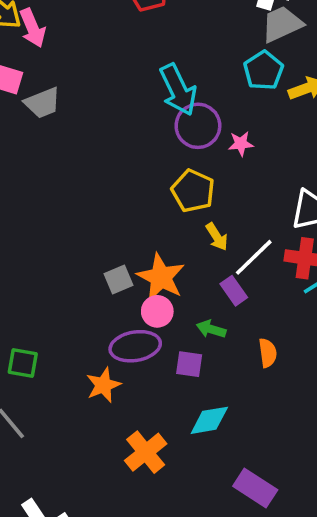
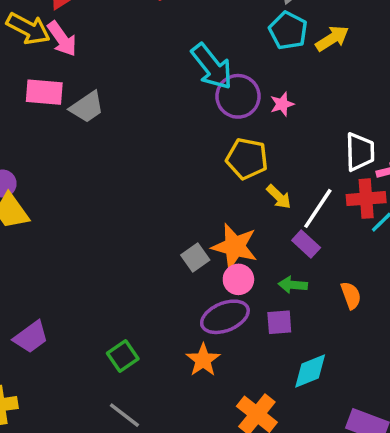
green square: (23, 363) -> (123, 356), turned -32

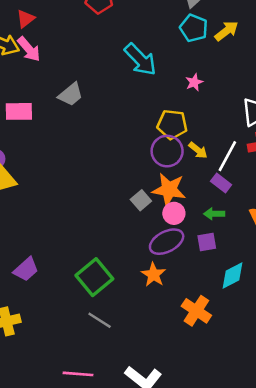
pink rectangle: (44, 92) -> (19, 111), moved
purple circle: (238, 96) -> (167, 151), moved
gray trapezoid: (87, 107) -> (71, 95), moved
green square: (123, 356) -> (94, 277), size x1.6

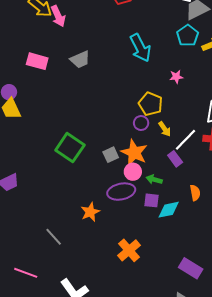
purple circle: (167, 151) -> (141, 123), size x0.6
green arrow: (214, 214) -> (154, 179), moved
orange star: (153, 275) -> (90, 212), moved
cyan diamond: (232, 276) -> (169, 210), moved
green square: (94, 277) -> (70, 148), moved, turned -32

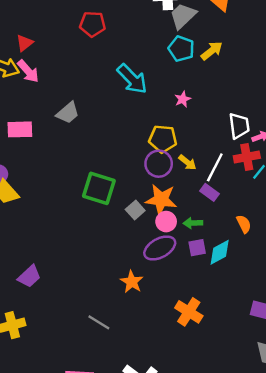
purple circle: (141, 123) -> (159, 164), size x1.5
green square: (70, 148) -> (99, 188), moved

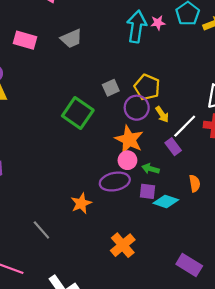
cyan arrow: (132, 79) -> (137, 26), turned -144
pink star: (183, 99) -> (158, 23), moved
gray square: (135, 210) -> (111, 88), moved
cyan diamond: (220, 252) -> (166, 202), turned 30

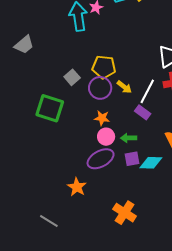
orange star: (129, 140) -> (102, 118), size x0.6

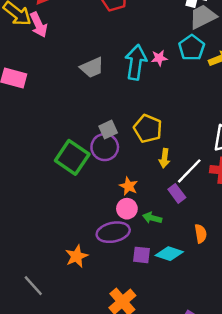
gray trapezoid: (24, 45) -> (92, 67), moved
yellow arrow: (124, 87) -> (164, 158), turned 42
purple circle: (100, 88) -> (105, 147), moved
purple square: (132, 159) -> (141, 255), moved

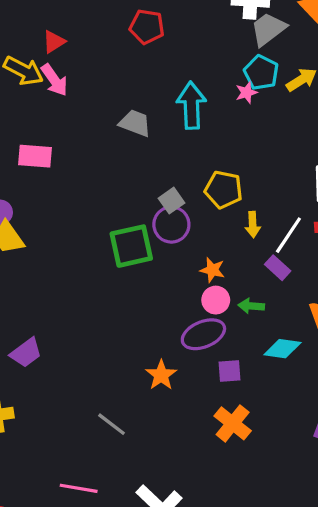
pink star: (159, 58) -> (246, 93), moved
gray trapezoid: (92, 67) -> (135, 123), turned -125
green square: (72, 157) -> (131, 246), turned -36
purple square: (141, 255) -> (230, 371), moved

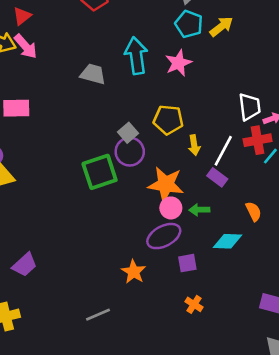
pink star: (246, 93) -> (178, 63), moved, size x1.5
orange star: (212, 270) -> (166, 184), size x1.8
orange cross: (233, 423) -> (194, 304), size x0.6
gray line: (112, 424) -> (98, 315), turned -55

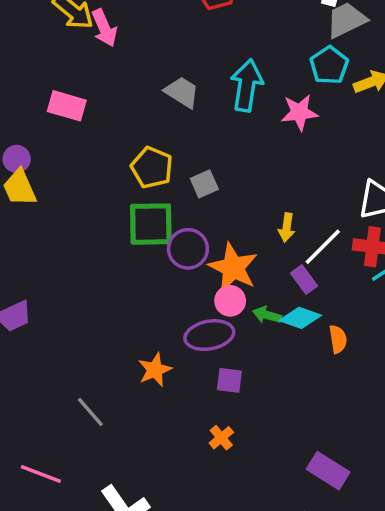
yellow pentagon: (168, 120) -> (152, 168), moved
purple circle: (130, 152) -> (188, 249), moved
cyan diamond: (228, 241) -> (300, 318), moved
gray line: (98, 315) -> (90, 412), turned 55

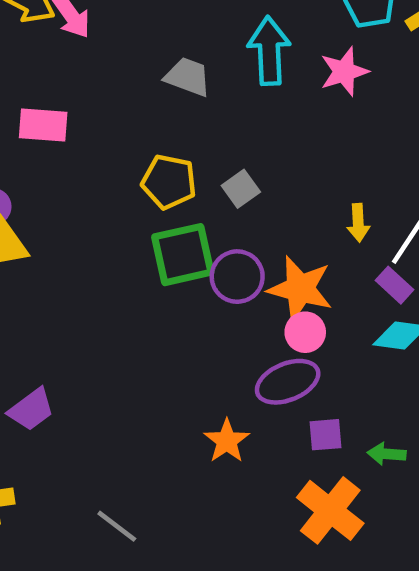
green arrow: (267, 315) -> (387, 454), moved
gray line: (90, 412) -> (117, 526), moved
orange cross: (221, 438) -> (330, 510), size x2.0

